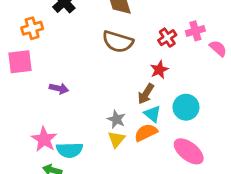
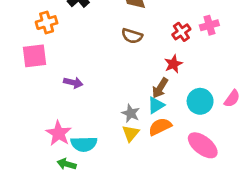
brown semicircle: (118, 42) -> (132, 36), size x0.7
pink semicircle: (218, 48) -> (232, 99), moved, turned 84
cyan triangle: (153, 114) -> (156, 105), moved, turned 48

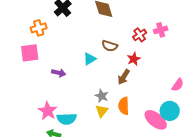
brown semicircle: (132, 36) -> (110, 46), moved
cyan circle: (200, 101) -> (170, 111), moved
cyan triangle: (156, 105) -> (90, 59), moved
orange semicircle: (160, 127) -> (124, 106), turned -66

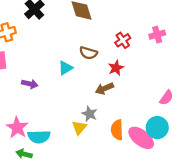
pink cross: (161, 30) -> (157, 35), moved
brown arrow: (124, 77) -> (104, 89), turned 35
gray star: (102, 96) -> (89, 114), moved
orange semicircle: (124, 106) -> (117, 130), moved

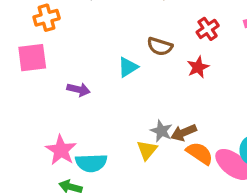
brown arrow: (104, 89) -> (184, 133), moved
orange semicircle: (117, 130) -> (200, 153), turned 126

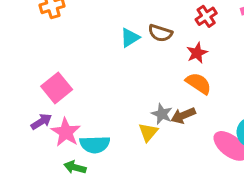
pink square: (32, 58) -> (57, 88), moved, turned -32
cyan triangle: (128, 67) -> (130, 38), moved
purple arrow: (78, 89) -> (41, 122), moved, turned -45
orange semicircle: (200, 153) -> (198, 83), moved

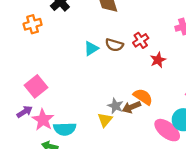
red cross: (206, 16) -> (141, 40), moved
red star: (197, 53) -> (158, 60), moved
orange semicircle: (198, 83) -> (143, 97), moved

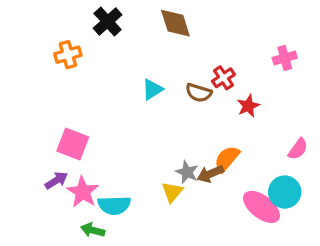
brown semicircle: (114, 45) -> (199, 93), moved
pink square: (36, 86) -> (73, 144), turned -30
orange semicircle: (143, 97) -> (227, 159), turned -84

